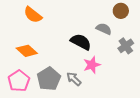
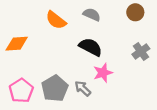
orange semicircle: (33, 15) -> (56, 20), moved
gray semicircle: (104, 29) -> (92, 15), moved
orange diamond: (27, 51) -> (17, 44), moved, turned -45

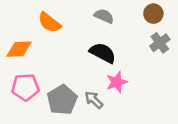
orange semicircle: (56, 20) -> (49, 22), moved
gray cross: (141, 51) -> (160, 43), moved
pink pentagon: (21, 91) -> (25, 87), moved, turned 30

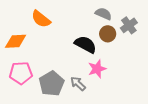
brown circle: (153, 14) -> (108, 34), moved
gray semicircle: (104, 16) -> (103, 14), moved
gray cross: (160, 43) -> (129, 25), moved

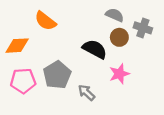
gray cross: (129, 25) -> (143, 28), turned -35
pink star: (97, 69) -> (119, 74), moved
gray pentagon: (52, 84) -> (57, 75), moved

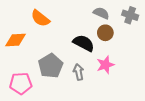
gray cross: (143, 28) -> (130, 15), moved
pink pentagon: (23, 81) -> (21, 83), moved
gray arrow: (86, 93) -> (78, 72), moved, turned 35

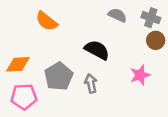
brown circle: (105, 33) -> (156, 40), moved
orange diamond: (15, 40) -> (18, 64), moved
pink star: (105, 65) -> (140, 75), moved

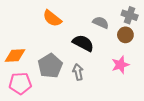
gray semicircle: (117, 15) -> (101, 22), moved
orange semicircle: (47, 21) -> (52, 18), moved
brown circle: (156, 40) -> (125, 35), moved

